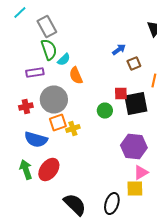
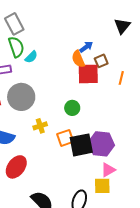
orange semicircle: (76, 76) -> (78, 59), moved
red square: (121, 94) -> (88, 74), moved, size x1.6
black square: (136, 104) -> (81, 145), moved
orange square: (58, 122) -> (65, 138), moved

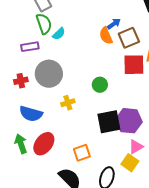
brown square: (101, 61) -> (129, 38), size x1.5
red square: (88, 74) -> (134, 65), moved
orange square: (65, 138) -> (82, 153), moved
yellow square: (102, 186) -> (130, 163), turned 36

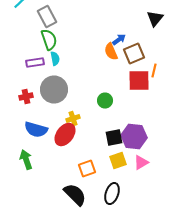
cyan semicircle: (59, 34) -> (55, 58), moved, turned -56
black square: (109, 122) -> (114, 138), size x0.7
red ellipse: (44, 144) -> (65, 134), moved
yellow square: (130, 163) -> (118, 160), moved, turned 36

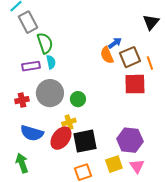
gray rectangle: (47, 16) -> (28, 22), moved
orange line: (154, 70) -> (150, 63), moved, turned -32
green circle: (105, 100) -> (78, 99), moved
black square: (114, 138) -> (85, 141), moved, size x1.4
pink triangle: (141, 162) -> (137, 166), turned -35

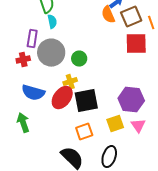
purple rectangle: (31, 66) -> (32, 39), moved, turned -72

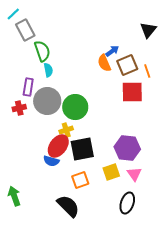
green circle: (79, 59) -> (75, 107), size x1.6
blue semicircle: (33, 93) -> (51, 161), moved, size x0.7
green arrow: (23, 123) -> (14, 196), moved
black ellipse: (109, 157) -> (127, 203), moved

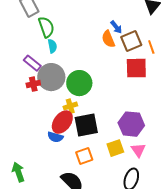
blue arrow: (112, 51) -> (116, 27), turned 88
purple rectangle: (28, 87) -> (32, 63), turned -60
red cross: (19, 108) -> (33, 84), moved

